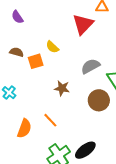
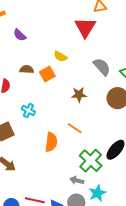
gray semicircle: (90, 66) -> (102, 67), turned 90

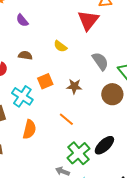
orange square: (47, 74) -> (45, 81), moved
cyan cross: (28, 110) -> (22, 96), size x1.5
orange semicircle: (51, 142) -> (29, 129), moved

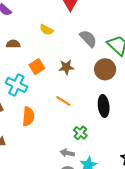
black ellipse: (104, 145) -> (104, 106), moved, turned -45
green cross: (78, 153) -> (80, 133), size x0.6

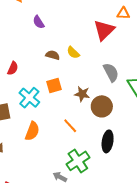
brown semicircle: (13, 44) -> (53, 55), moved
brown circle: (105, 69) -> (102, 106), moved
green cross: (80, 133) -> (78, 161), size x1.6

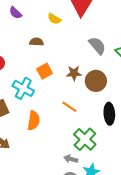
yellow semicircle: (73, 53) -> (54, 19), moved

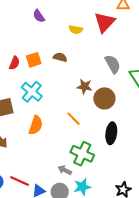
yellow semicircle: (54, 19) -> (76, 30), turned -32
brown semicircle: (37, 42) -> (60, 57), moved
orange square: (45, 71) -> (34, 60), moved
green cross: (85, 139) -> (82, 154), turned -30

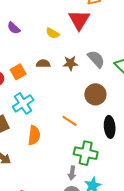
yellow semicircle: (76, 30) -> (53, 33), turned 32
brown star: (84, 87) -> (70, 63), moved
cyan cross: (32, 92) -> (23, 103), turned 30
gray arrow: (65, 170) -> (72, 173), turned -96

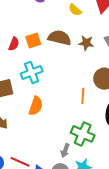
brown semicircle: (43, 64) -> (60, 38), size x1.6
orange line: (70, 121) -> (83, 96), moved, turned 49

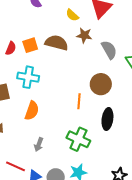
brown star: (86, 43) -> (84, 35), moved
cyan cross: (32, 72) -> (28, 77), turned 30
gray arrow: (65, 151) -> (39, 144), moved

